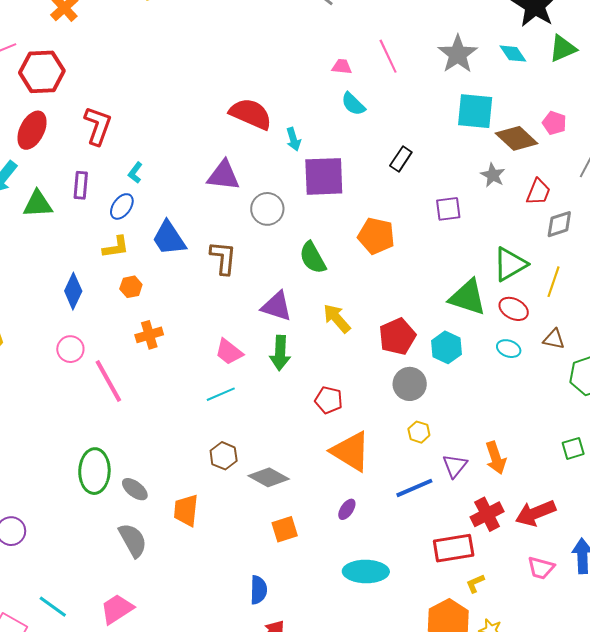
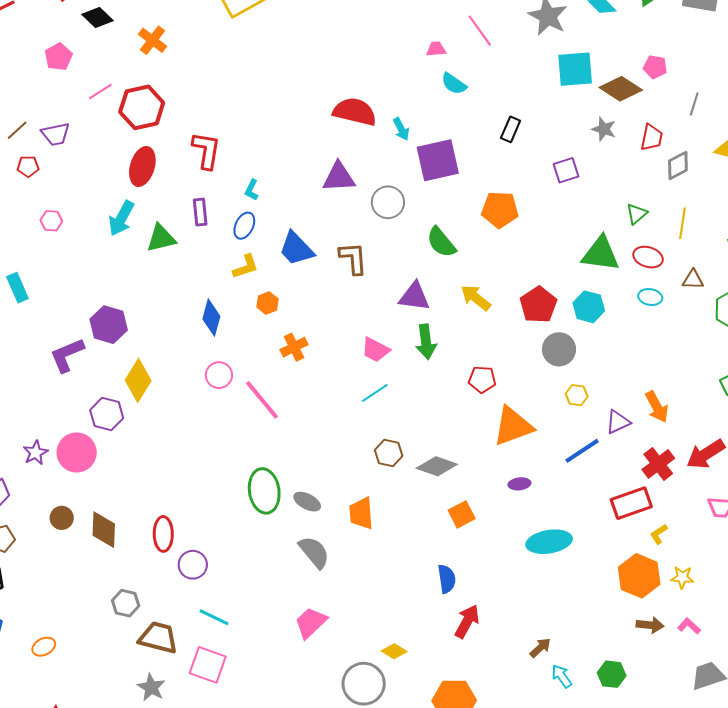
green triangle: (510, 264) -> (637, 214), size x0.6
orange triangle: (351, 451) -> (513, 426), turned -42
purple triangle: (455, 466) -> (618, 422), turned 36
purple ellipse: (347, 509) -> (519, 484), turned 60
cyan line: (53, 607) -> (214, 617), moved

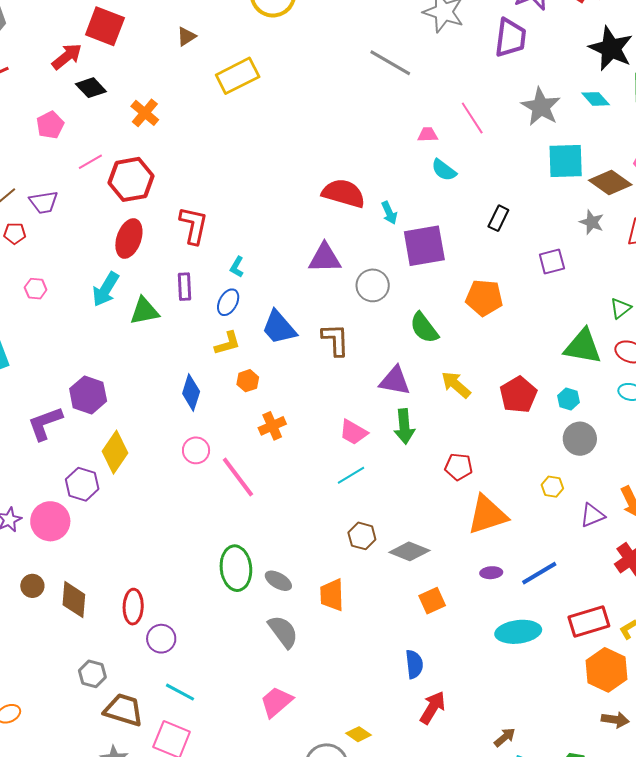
cyan hexagon: (589, 307) -> (569, 399), size x0.7
gray circle: (559, 349) -> (580, 439), moved
blue line: (582, 451) -> (539, 573), moved
red rectangle: (631, 503) -> (589, 621), moved

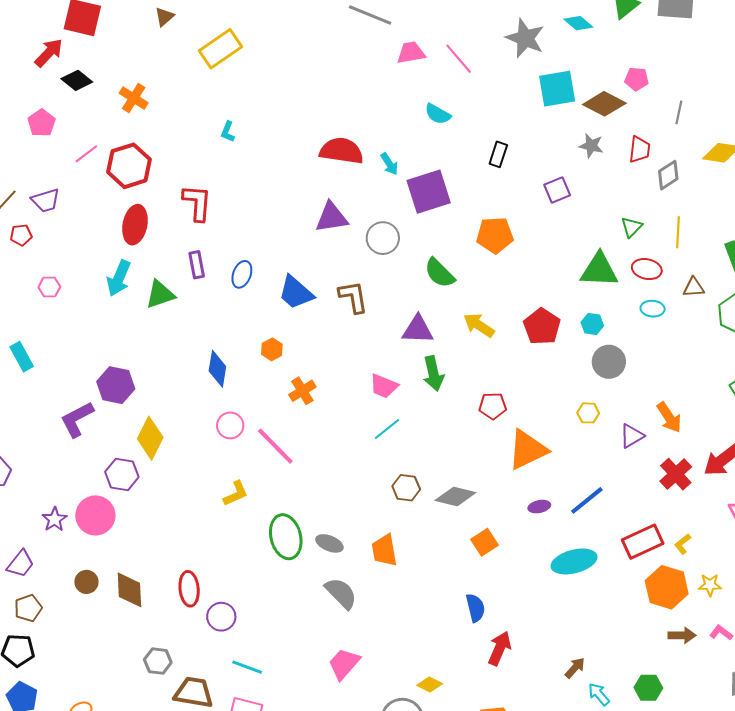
pink trapezoid: (428, 135) -> (411, 53), moved, size x1.4
cyan L-shape: (237, 267) -> (228, 132), moved
yellow L-shape: (227, 343) -> (236, 494), moved

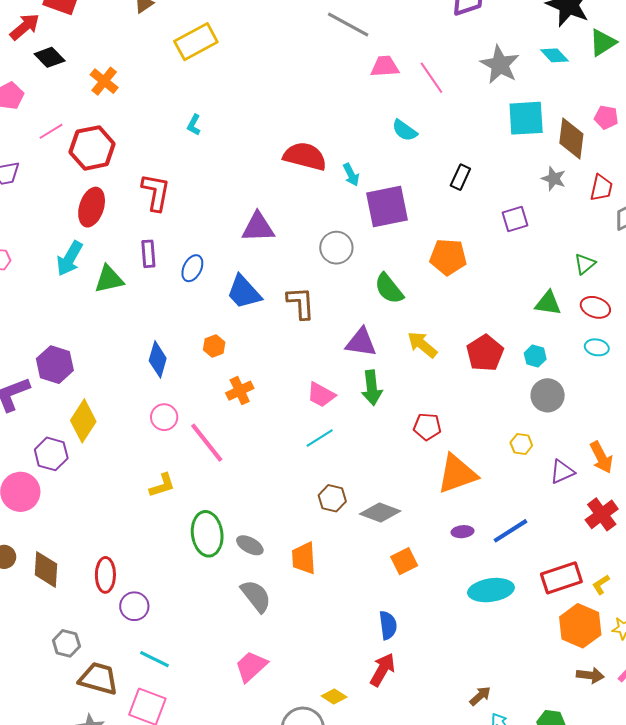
brown diamond: (604, 104) -> (571, 139), turned 63
purple triangle: (332, 217) -> (258, 227), moved
green triangle: (599, 270) -> (548, 303), size x0.7
red arrow: (500, 648) -> (383, 670), moved

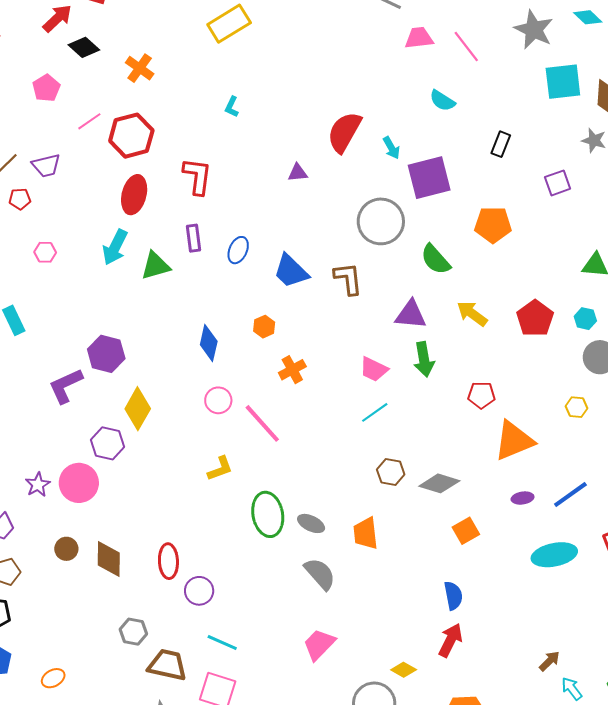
red semicircle: (305, 156) -> (344, 132), turned -72
purple triangle: (258, 227) -> (298, 173), moved, size x0.6
gray circle: (336, 248) -> (381, 221), size x1.4

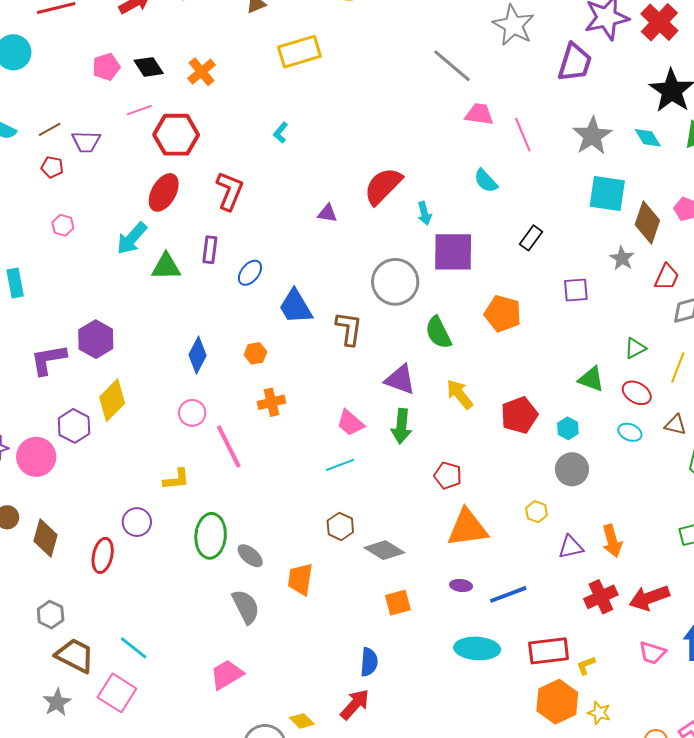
black diamond: (84, 47) -> (149, 67), moved
purple circle: (199, 591) -> (137, 522), moved

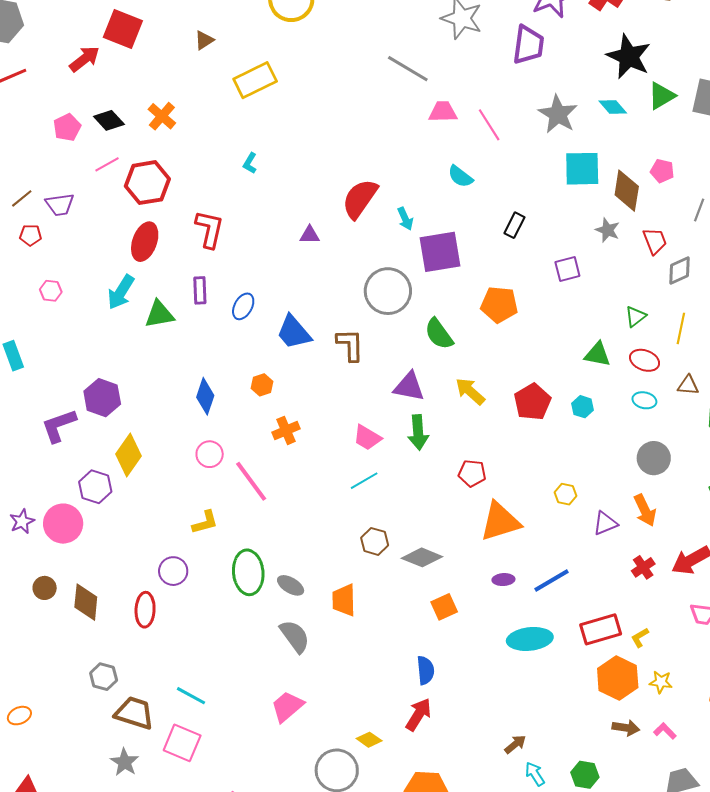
red trapezoid: (667, 277) -> (655, 241), turned -36
gray circle: (572, 469) -> (654, 458), moved
red cross: (601, 597) -> (643, 567), size x0.7

